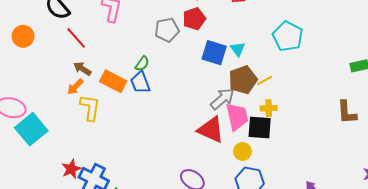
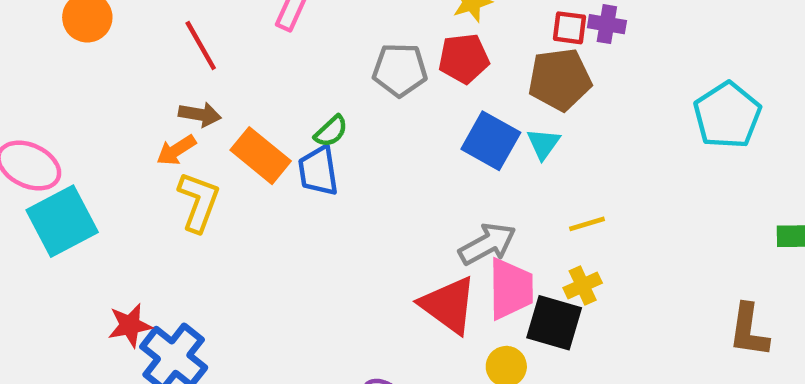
cyan pentagon: (288, 36) -> (727, 115), moved
brown arrow: (82, 69) -> (200, 114), turned 144
brown pentagon: (243, 80) -> (560, 79), moved
yellow cross: (269, 108) -> (583, 285), turned -35

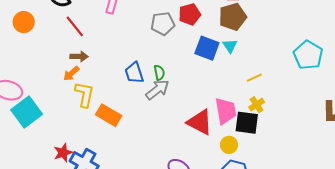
cyan pentagon: (727, 115) -> (308, 55), moved
green semicircle: (331, 131) -> (159, 73), moved, turned -49
orange rectangle: (261, 156) -> (109, 115), moved
gray arrow: (487, 244) -> (157, 90), moved

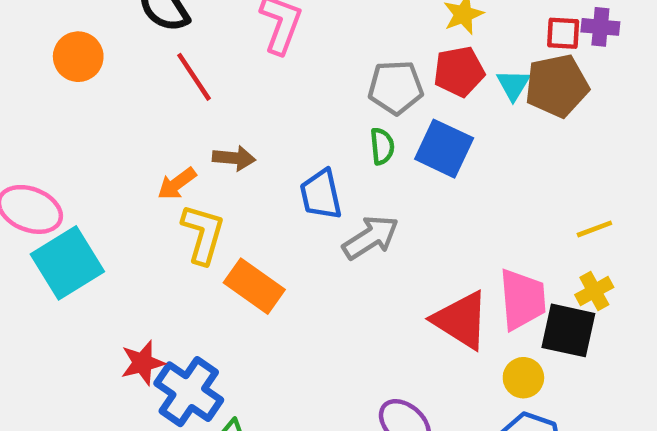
cyan triangle: (230, 46) -> (513, 85), moved
blue square: (207, 48) -> (444, 149), moved
brown arrow: (79, 56) -> (234, 158), moved
green semicircle: (159, 73) -> (382, 146), moved

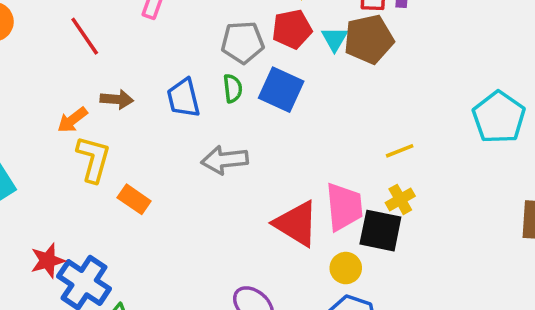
blue trapezoid: (321, 195) -> (183, 98), moved
gray arrow: (371, 237) -> (225, 160), turned -153
orange rectangle: (254, 286) -> (134, 199), size x0.7

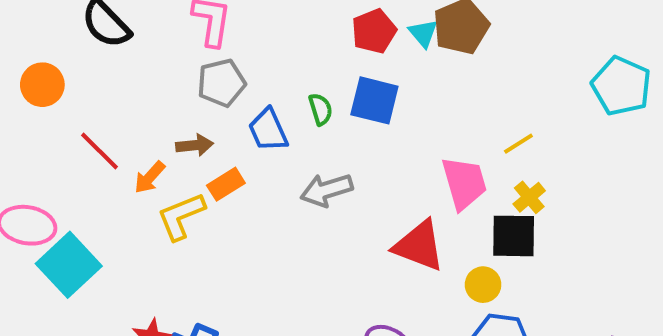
red line: (85, 36) -> (99, 151), moved
gray pentagon: (243, 42) -> (221, 83), moved
yellow L-shape: (93, 159) -> (181, 216), turned -117
orange rectangle: (134, 199) -> (226, 184), moved, turned -56
pink trapezoid: (344, 207) -> (464, 183), moved

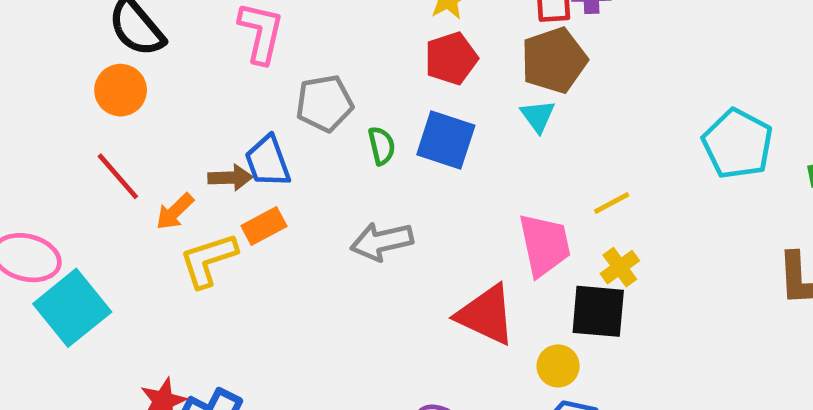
cyan triangle: (423, 33) -> (538, 116), moved
gray pentagon: (221, 83) -> (324, 103), moved
orange circle: (42, 85) -> (121, 90), moved
blue trapezoid: (268, 130) -> (268, 161), moved

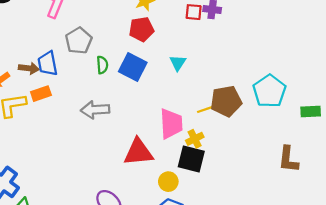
brown pentagon: (554, 60) -> (226, 101), moved
gray pentagon: (324, 103) -> (79, 41), turned -30
yellow cross: (620, 267) -> (195, 139), moved
red triangle: (486, 315) -> (138, 152), turned -40

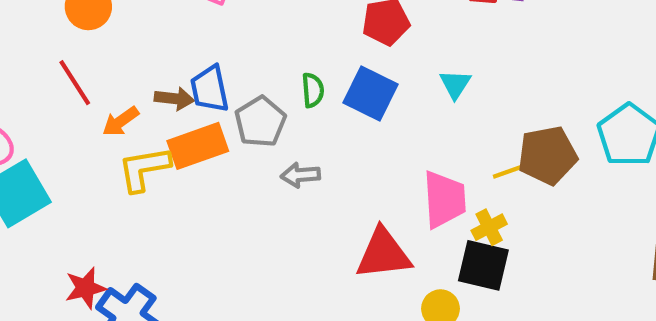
gray pentagon: (79, 41) -> (260, 122), moved
orange rectangle: (41, 94) -> (198, 146), size x1.5
gray arrow: (95, 110) -> (300, 175), size x0.7

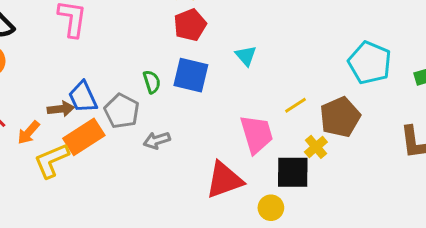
brown pentagon: (547, 155) -> (340, 117), moved
yellow cross: (489, 227) -> (316, 147), moved

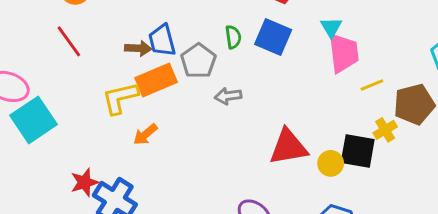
orange arrow: (28, 133) -> (145, 134), moved
pink trapezoid: (257, 134) -> (344, 53), moved
yellow circle: (271, 208) -> (331, 163), moved

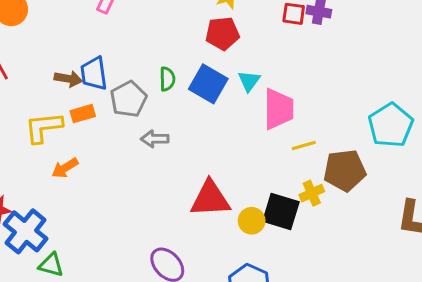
cyan triangle: (331, 27) -> (249, 81), moved
orange rectangle: (156, 80) -> (83, 114), size x0.6

